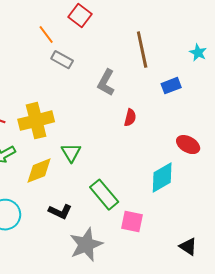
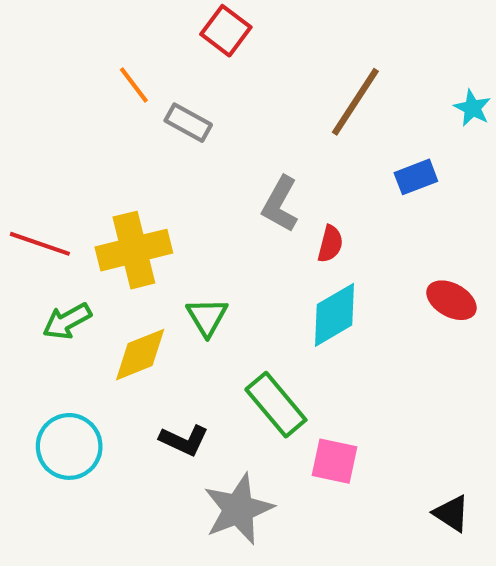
orange line: (46, 35) -> (134, 85), moved
brown line: (142, 50) -> (355, 102), turned 45
gray L-shape: (106, 83) -> (280, 204), moved
cyan diamond: (162, 178) -> (334, 315), moved

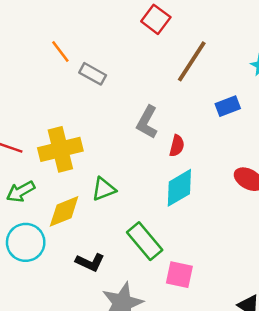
red square: (226, 31) -> (156, 19), moved
green triangle: (207, 317) -> (104, 189), turned 40
cyan circle: (69, 446) -> (26, 242), moved

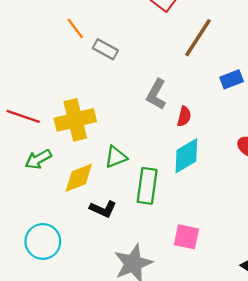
green rectangle: (145, 241) -> (147, 186), moved, turned 48
cyan circle: (26, 242) -> (43, 241), moved
black L-shape: (90, 262) -> (103, 209), moved

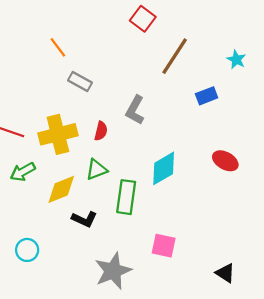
gray rectangle: (105, 49) -> (80, 81), moved
red semicircle: (184, 116) -> (101, 131), moved
cyan circle: (43, 241) -> (27, 250), size x0.7

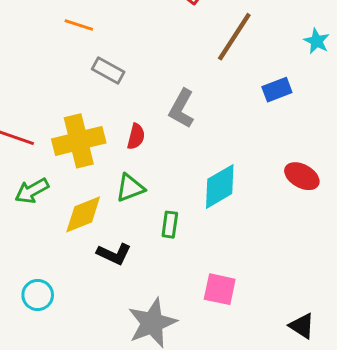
orange line: (58, 47) -> (79, 25), turned -35
green rectangle: (126, 197) -> (170, 225), size x0.6

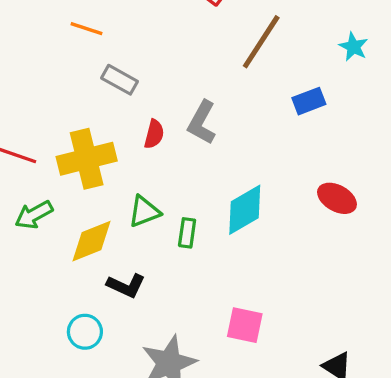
red semicircle: (136, 136) -> (154, 134), moved
green rectangle: (170, 225) -> (187, 233), moved
cyan circle: (38, 295) -> (85, 332), moved

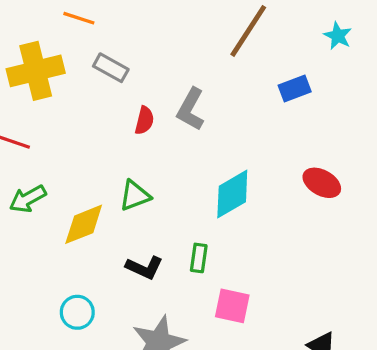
yellow cross: (87, 159) -> (36, 71), moved
green rectangle: (187, 233) -> (199, 258), moved
black L-shape: (126, 286) -> (144, 268), moved

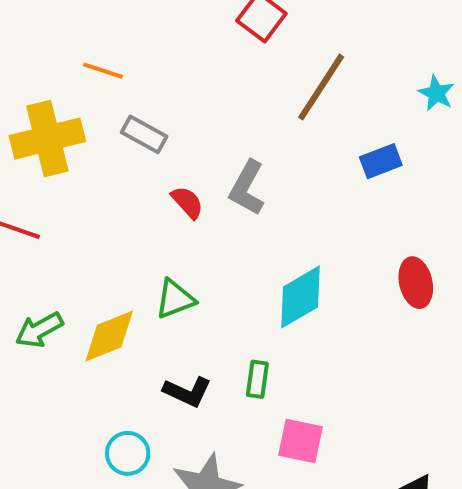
red semicircle: (144, 120) -> (187, 202), turned -56
red ellipse: (322, 183) -> (416, 283), turned 48
green arrow: (28, 199) -> (39, 330), moved
cyan circle: (77, 312) -> (128, 453), moved

